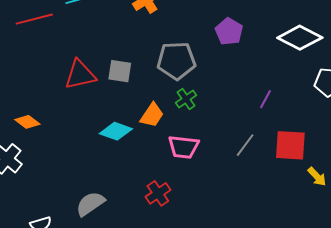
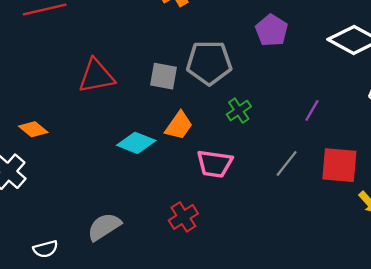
gray square: (120, 71) -> (164, 76), moved
green cross: (186, 99) -> (239, 111), moved

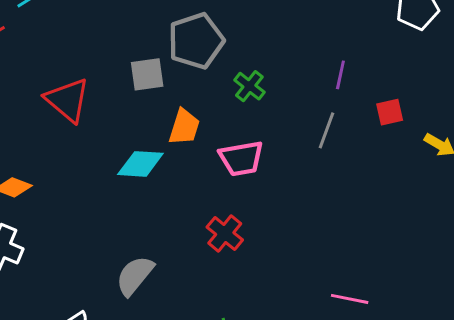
red triangle: (96, 76) -> (67, 100), turned -51
purple line: (312, 110) -> (340, 75), moved
red square: (339, 165) -> (390, 112), size x0.6

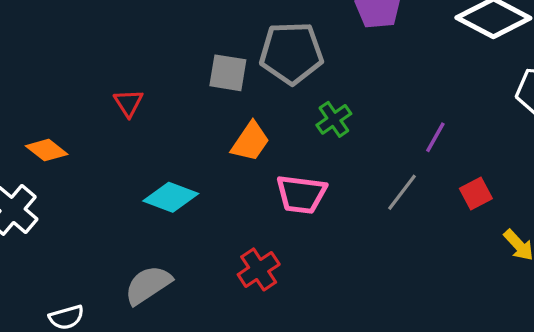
red triangle: (67, 100) -> (128, 103), moved, size x0.6
red square: (390, 112) -> (476, 194), turned -32
cyan diamond: (140, 164) -> (171, 197), moved

